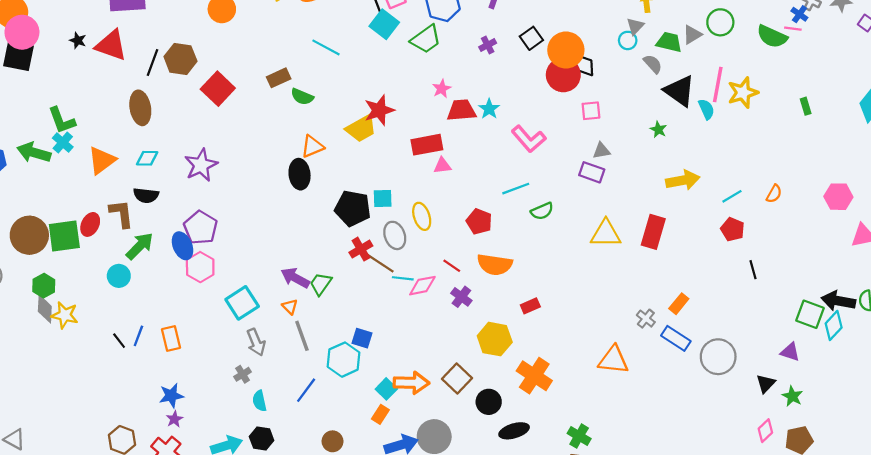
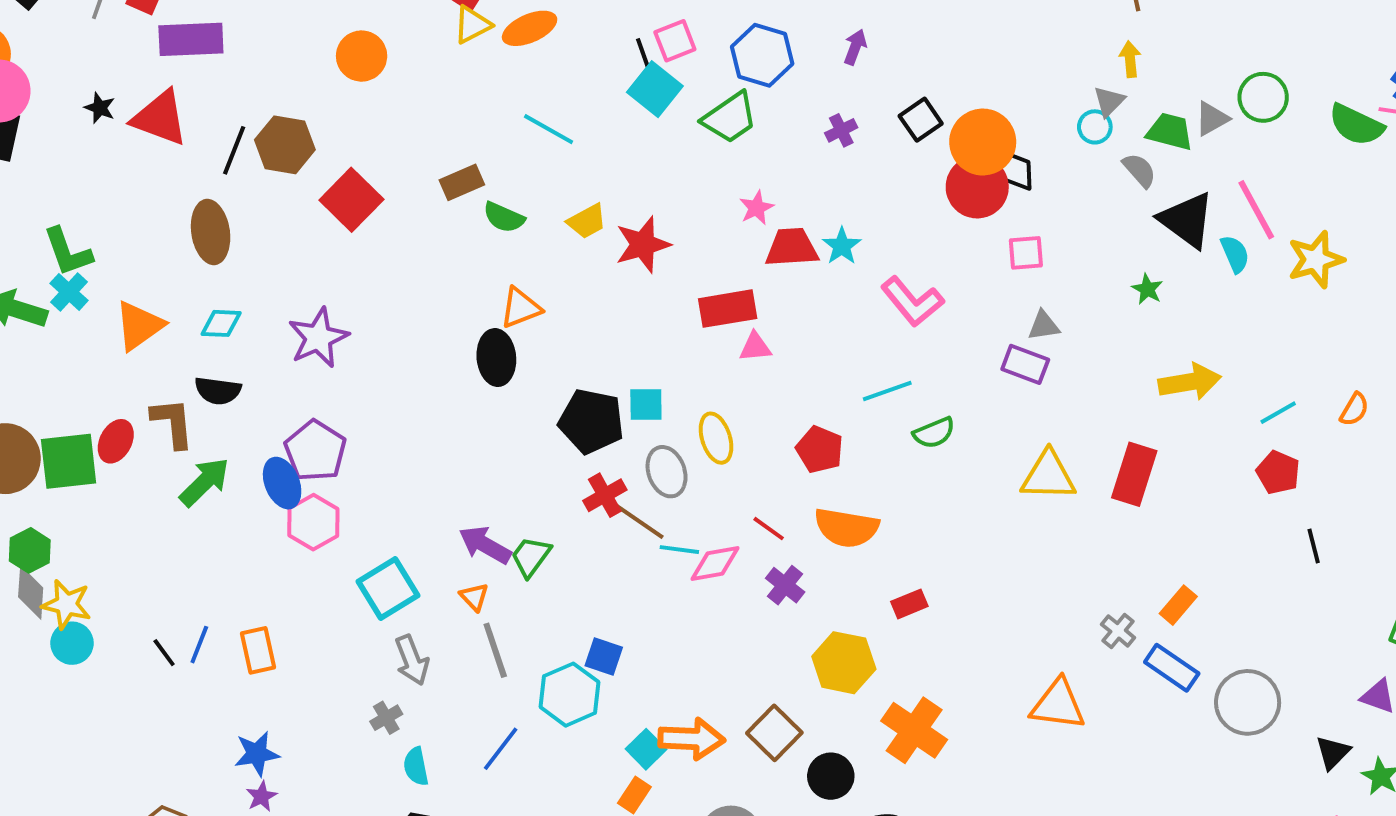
pink line: (718, 84) -> (1256, 210), turned -40
yellow star: (743, 93) -> (1316, 260), moved
yellow trapezoid: (361, 128) -> (587, 221), moved, size x0.7
cyan circle: (119, 276) -> (72, 643), moved

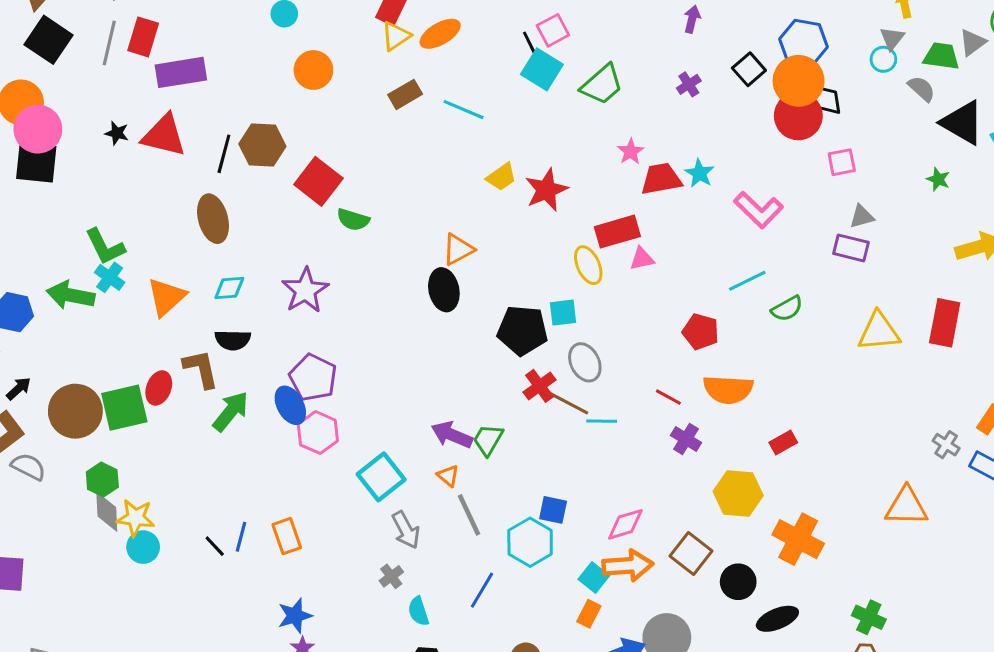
blue hexagon: (762, 55) -> (804, 43), moved
brown rectangle: (462, 182) -> (405, 94), moved
green semicircle: (504, 217) -> (353, 220), moved
yellow ellipse: (716, 438) -> (588, 265), moved
pink diamond: (715, 563) -> (625, 524), moved

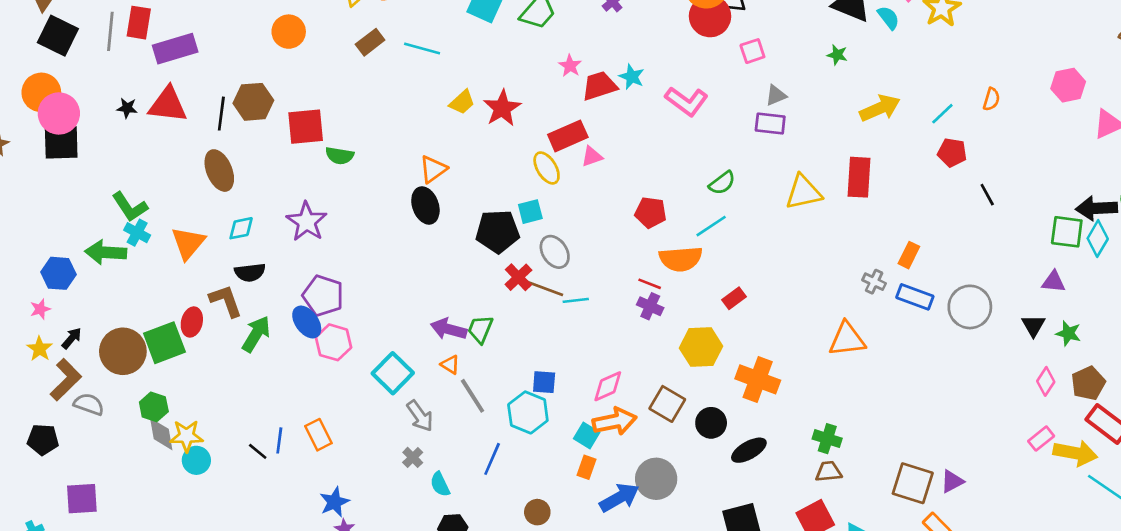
red square: (318, 181) -> (306, 127), turned -36
cyan line: (747, 281) -> (711, 226), moved
red line: (668, 397) -> (650, 284), moved

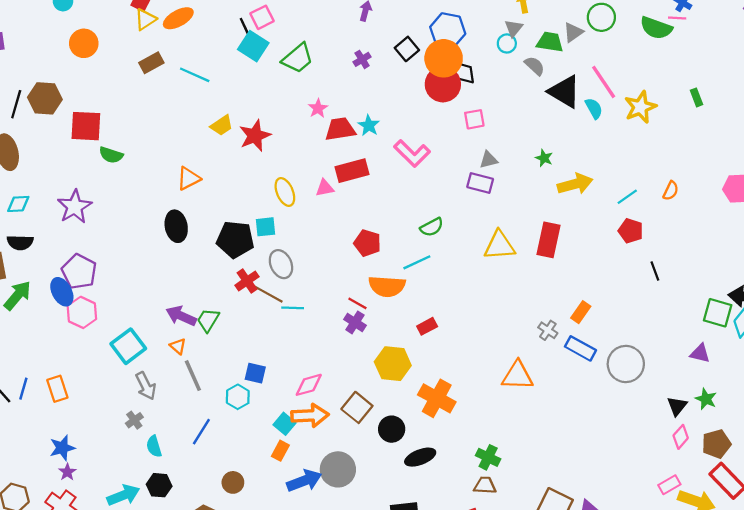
green star: (837, 55) -> (544, 158), moved
red rectangle: (568, 136) -> (352, 171), moved
black ellipse: (425, 205) -> (176, 226), moved
black triangle: (1033, 326) -> (677, 406), moved
cyan hexagon: (528, 412) -> (238, 397), size x0.7

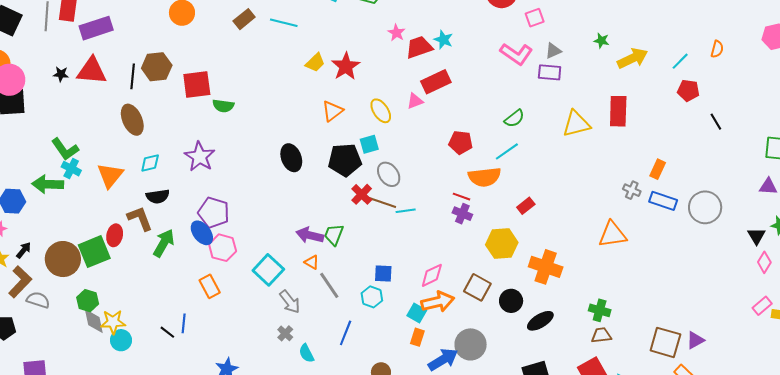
pink L-shape: (412, 153) -> (516, 54), moved
orange triangle: (189, 178) -> (332, 111), moved
orange rectangle: (57, 389) -> (210, 286), moved

